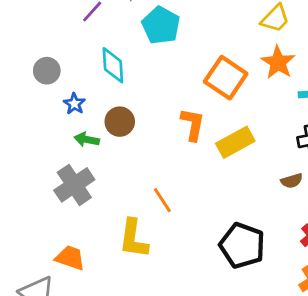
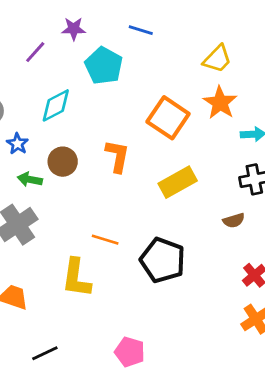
cyan diamond: (113, 65) -> (56, 105), turned 66
orange L-shape: (193, 124) -> (117, 156), moved
orange line: (162, 200) -> (105, 240), turned -40
black pentagon: (242, 245) -> (163, 260), moved

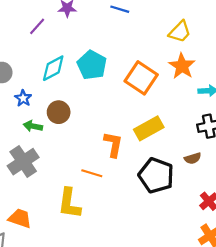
cyan pentagon: (104, 66) -> (92, 65), moved
orange L-shape: (117, 156) -> (113, 144), moved
black pentagon: (163, 260) -> (156, 175), moved

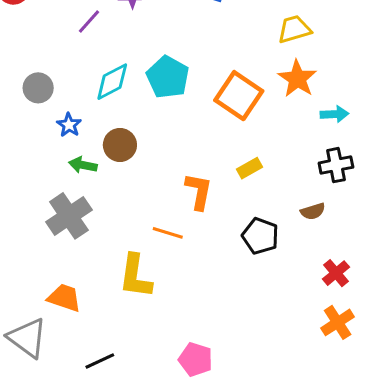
yellow trapezoid: (180, 32) -> (294, 29), turned -150
yellow rectangle: (149, 128) -> (250, 168), size x0.6
black pentagon: (156, 175) -> (260, 236), size x0.7

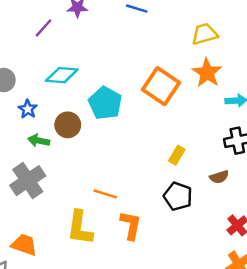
cyan pentagon: (168, 77) -> (105, 103), moved
cyan diamond: (112, 82) -> (62, 75), turned 32
yellow rectangle: (250, 168) -> (177, 155), moved, turned -30
orange L-shape: (199, 191) -> (131, 225), moved

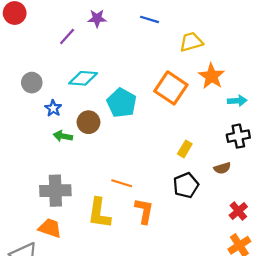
yellow trapezoid: (205, 34) -> (191, 42), moved
gray cross: (28, 181) -> (55, 191), moved, turned 32
black pentagon: (178, 196) -> (186, 185), turned 30

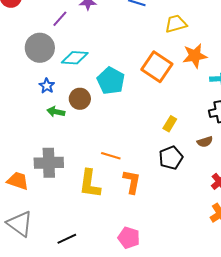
orange star: (212, 76) -> (195, 56), turned 30
gray circle: (32, 83) -> (40, 48), moved, size x1.5
orange trapezoid: (50, 228) -> (18, 181), moved

